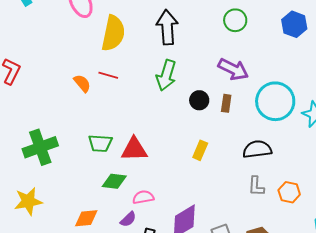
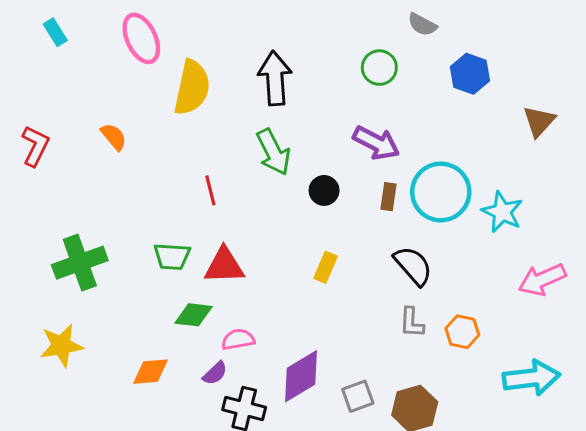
red line: (108, 75) -> (210, 190), moved, turned 60
green arrow: (166, 75) -> (273, 152), turned -44
orange semicircle: (82, 83) -> (114, 137), moved
brown rectangle: (226, 103) -> (389, 197), moved
black semicircle: (257, 149) -> (413, 266), turned 56

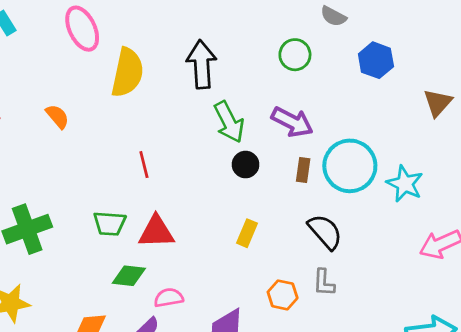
green arrow: (273, 152) -> (229, 122), moved
orange hexagon: (462, 332) -> (283, 295), moved

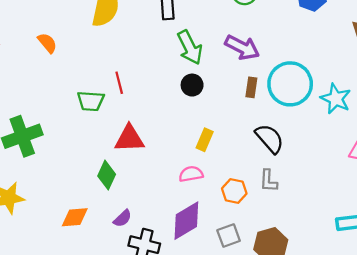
black circle: (246, 165) -> (192, 85), moved
green trapezoid: (110, 224) -> (91, 101), moved
green diamond: (129, 276) -> (107, 175), turned -72
pink semicircle: (169, 298) -> (191, 174), moved

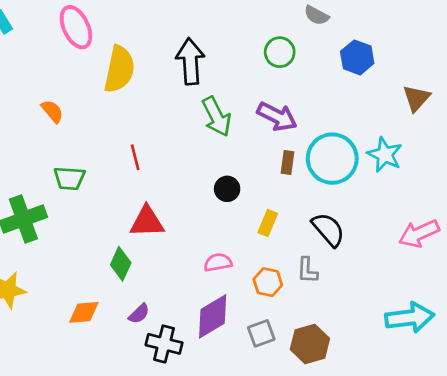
black circle: (192, 85) -> (227, 189), moved
cyan star: (336, 99) -> (385, 155), moved
green trapezoid: (91, 101) -> (69, 178), moved
black semicircle: (270, 139) -> (328, 230), moved
yellow rectangle: (205, 140) -> (268, 223), moved

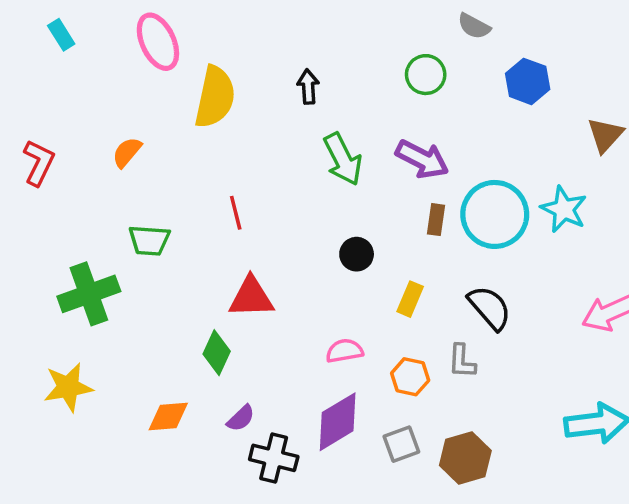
black arrow: (190, 61) -> (308, 87), size x0.6
orange semicircle: (52, 111) -> (127, 152), turned -100

